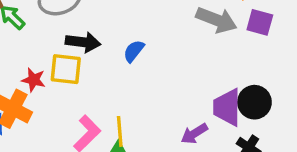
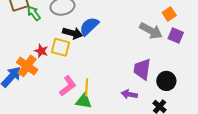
blue semicircle: (134, 51) -> (89, 26), moved, size x1.5
purple trapezoid: (227, 107) -> (142, 69), moved
purple arrow: (194, 134) -> (129, 94), turned 35

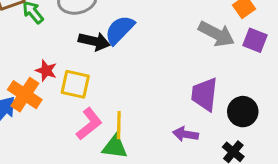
yellow square: (61, 47) -> (75, 84), moved

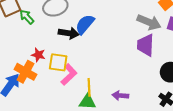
purple trapezoid: (204, 94) -> (146, 45), moved
pink L-shape: (89, 124) -> (69, 74), moved
purple arrow: (186, 134) -> (120, 96), moved

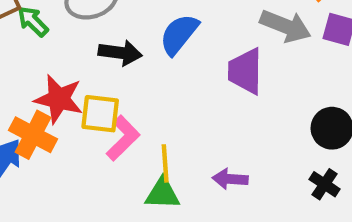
blue semicircle: (85, 24) -> (179, 34), moved
purple trapezoid: (146, 45) -> (245, 71), moved
red star: (38, 55) -> (59, 99), size x1.6

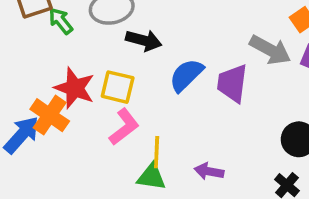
blue semicircle: (179, 34) -> (186, 75), moved
black arrow: (120, 53) -> (144, 40), moved
yellow square: (100, 114) -> (118, 87), moved

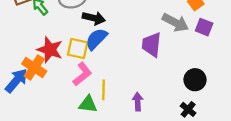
blue semicircle: (186, 75) -> (96, 39), moved
purple arrow: (209, 171) -> (138, 102), turned 78
green triangle: (151, 177) -> (88, 104), moved

